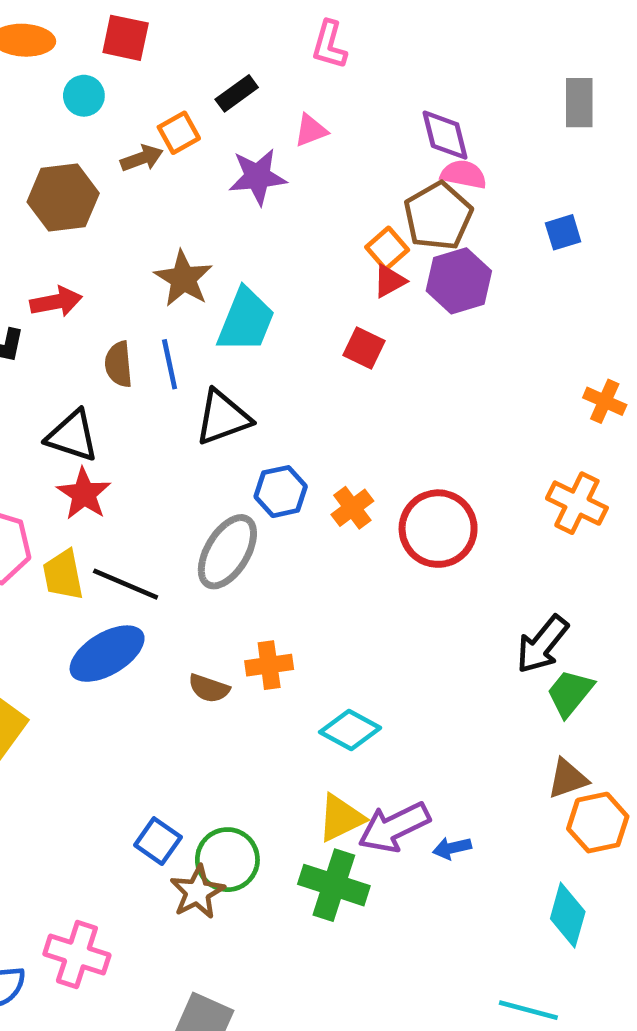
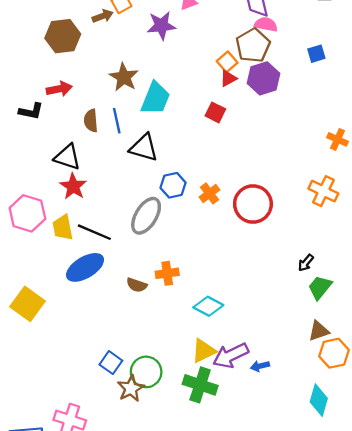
black triangle: (223, 417) -> (144, 148), turned 36
black arrow: (542, 644) -> (306, 263), size x0.6

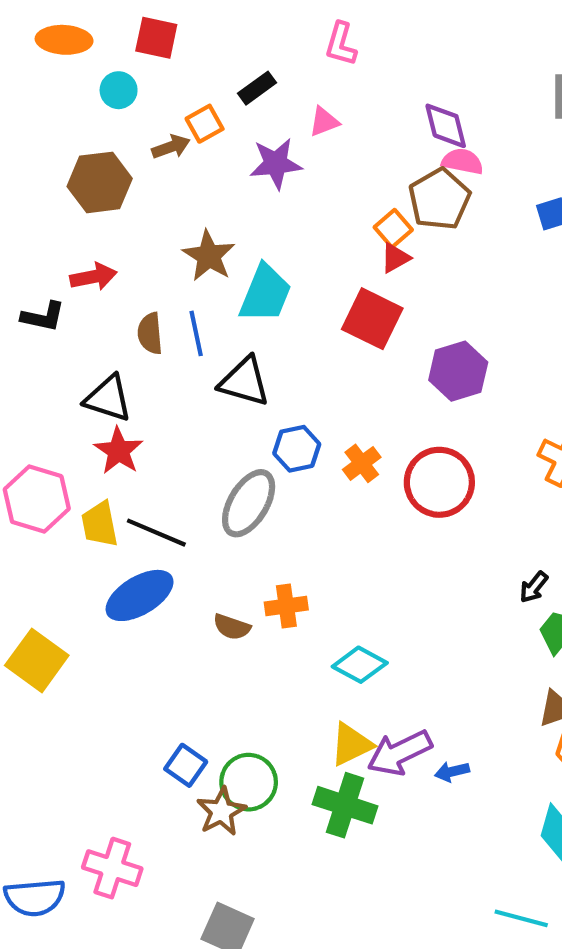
purple hexagon: (264, 78) -> (458, 371), moved
red square: (215, 112) -> (372, 319), size x1.6

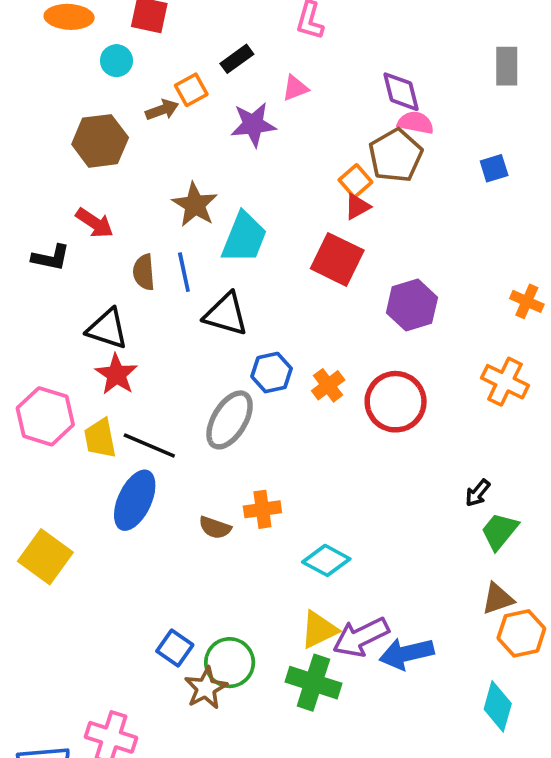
red arrow: (93, 277) -> (95, 223), turned 45
blue ellipse: (140, 595) -> (135, 500), turned -34
blue arrow: (452, 772) -> (406, 653), size x1.8

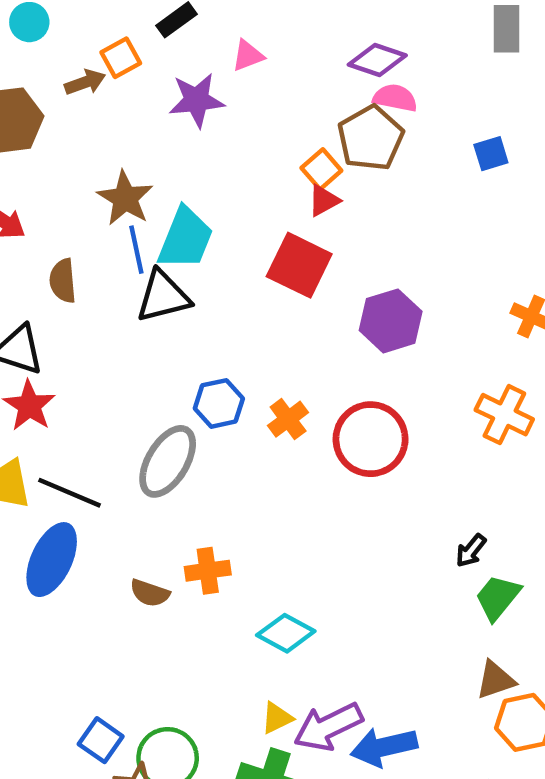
purple diamond: (401, 92) -> (377, 60), turned -57
blue line: (184, 272) -> (136, 250), moved
black triangle: (226, 314) -> (163, 296), moved, turned -30
yellow triangle: (319, 630) -> (277, 718), size x0.7

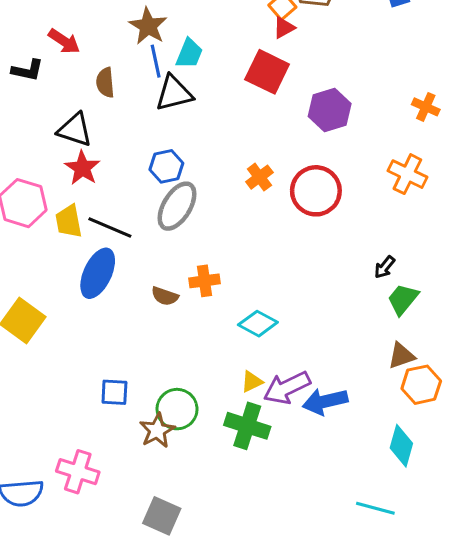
cyan trapezoid: (185, 238) -> (189, 53), size x0.7
blue hexagon: (219, 403) -> (166, 166), moved
blue square: (101, 740) -> (114, 392), moved, turned -32

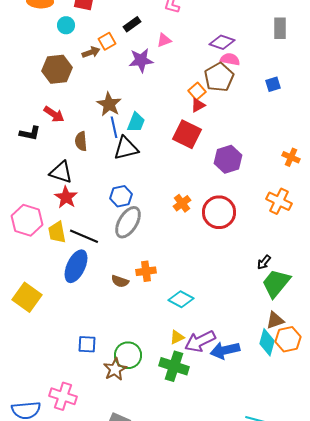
green trapezoid: (403, 299) -> (276, 283), size x1.4
cyan diamond: (401, 446) -> (267, 342), moved

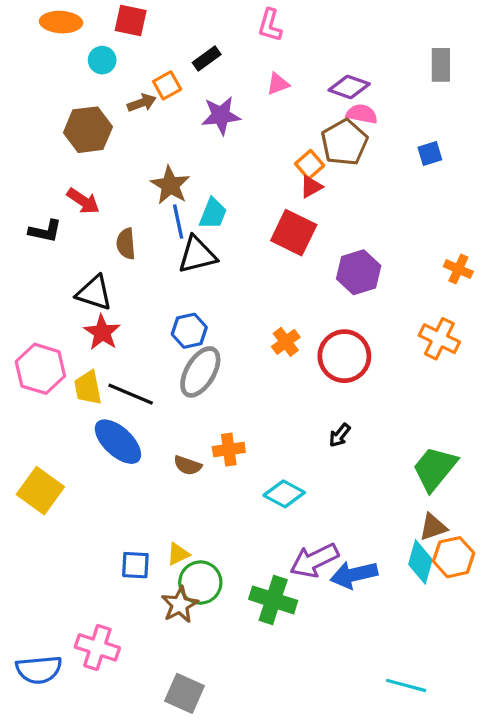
pink triangle: (164, 40) -> (278, 84), moved
black arrow: (264, 262) -> (340, 435), moved
blue ellipse: (76, 266) -> (118, 442), turned -72
yellow triangle: (177, 337) -> (178, 554), moved

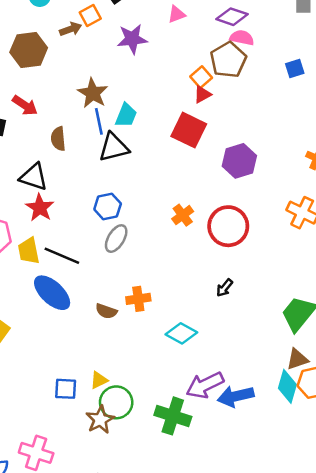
gray ellipse: (200, 372) -> (116, 239), size x0.7

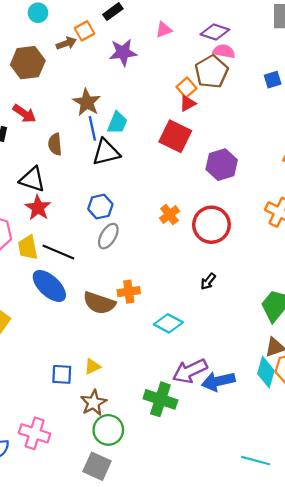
brown semicircle: (106, 311) -> (99, 303), size x1.6
green circle: (116, 402) -> (108, 430), moved

